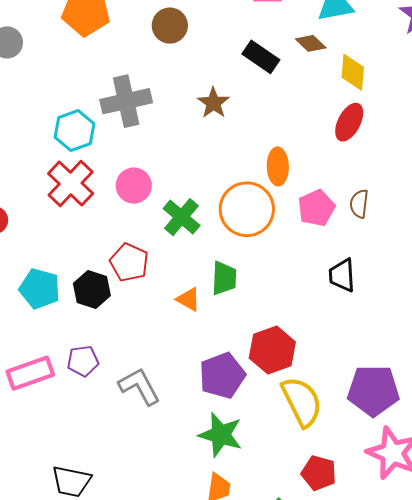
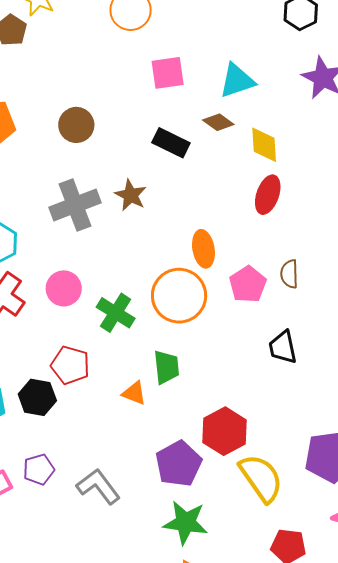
gray cross: (126, 101) -> (75, 205), moved

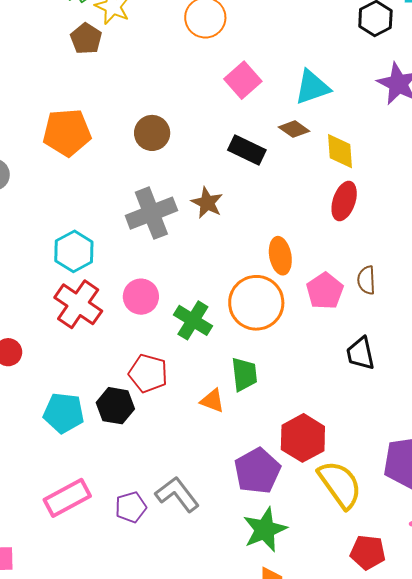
pink square: (168, 73) -> (243, 80), turned -33
purple pentagon: (39, 469) -> (131, 507), moved
green star: (186, 523) -> (265, 530), turned -30

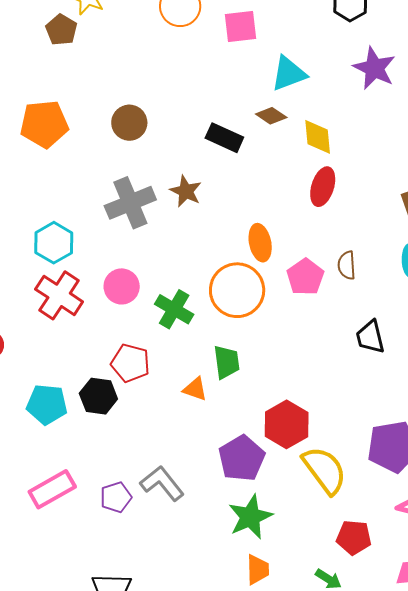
pink square: (243, 80) -> (241, 26), moved, turned 36
black trapezoid: (360, 353) -> (370, 337), moved

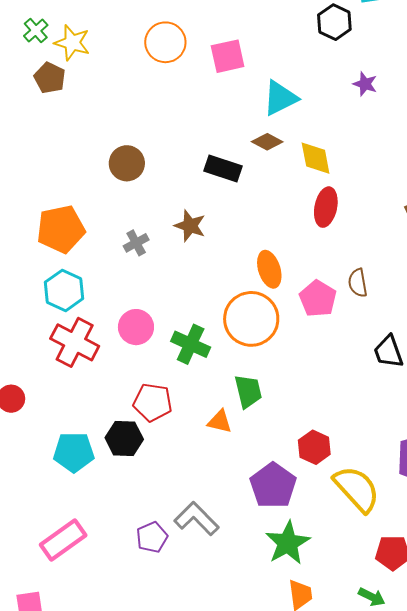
purple star: (374, 68) -> (365, 84), size x0.6
orange pentagon: (44, 124) -> (61, 229), moved
gray cross: (130, 203) -> (136, 243), size x0.5
red hexagon: (287, 424) -> (314, 447), size x0.7
pink rectangle: (52, 489) -> (63, 540), moved

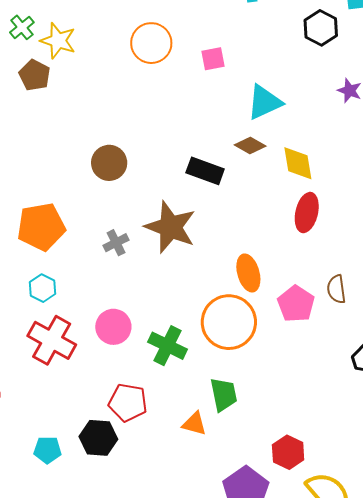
pink square: (228, 56) -> (213, 59), size x0.7
brown star: (190, 226) -> (170, 227), size x1.6
cyan hexagon: (64, 290) -> (43, 288), size x0.7
cyan pentagon: (74, 452) -> (48, 450), size x0.7

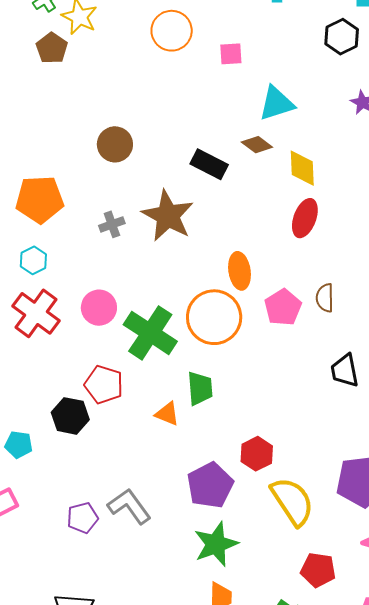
green cross: (167, 346) -> (150, 333), size x1.4
cyan pentagon: (48, 450) -> (19, 445), moved

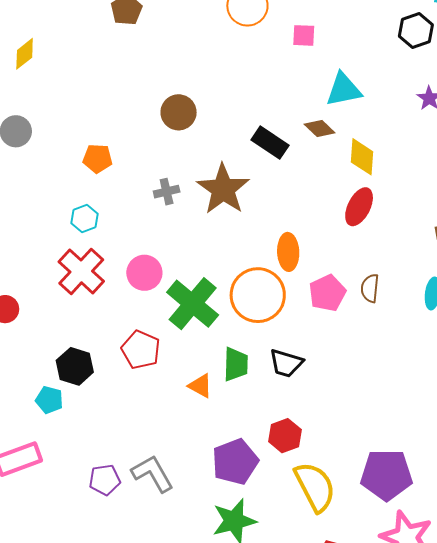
orange pentagon: (40, 199) -> (98, 159), size x0.6
black trapezoid: (345, 371) -> (286, 363), moved, turned -69
black hexagon: (70, 416) -> (75, 366), moved

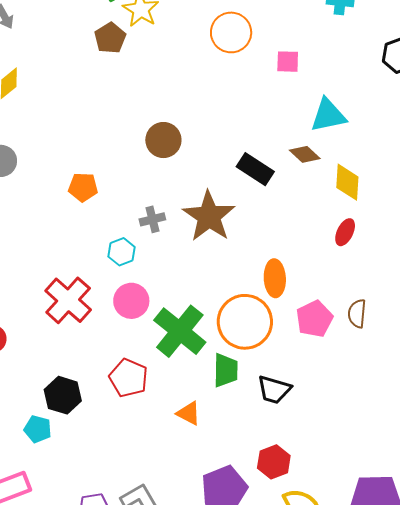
red ellipse: (359, 207) -> (345, 232), size x0.7
cyan hexagon: (84, 219) -> (122, 252), moved
green trapezoid: (236, 364) -> (226, 370), moved

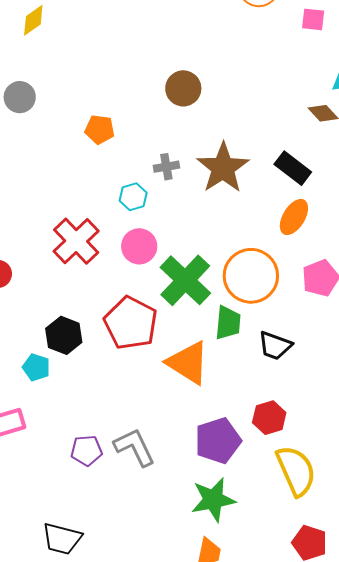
black rectangle: (255, 169) -> (293, 168), moved
orange ellipse: (275, 278) -> (294, 217), moved, turned 30
red pentagon: (129, 378) -> (131, 323), size x1.4
orange triangle: (189, 413) -> (188, 363), size x1.8

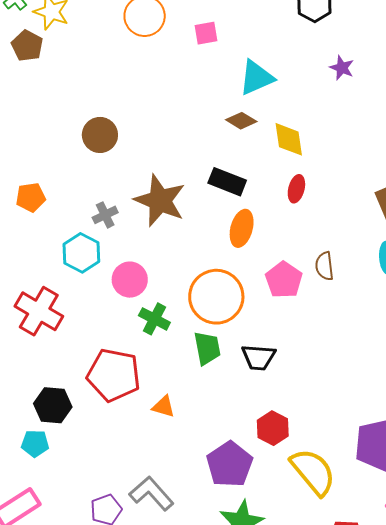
cyan hexagon: (133, 197) -> (81, 253), size x1.4
pink circle: (139, 246) -> (130, 280), moved
green cross: (185, 280) -> (154, 319), size x0.6
orange triangle: (188, 363) -> (164, 406), moved, size x0.5

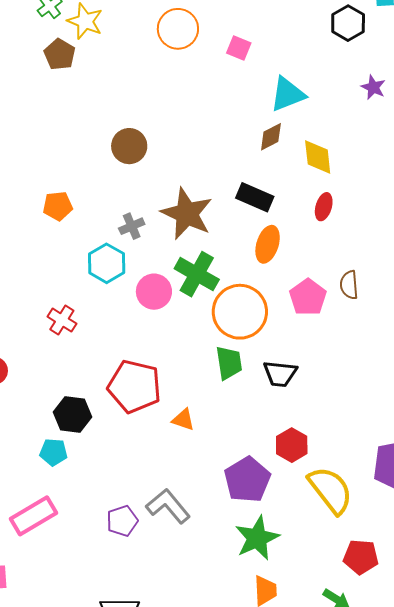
pink square: (206, 33) -> (239, 48), turned 30
brown diamond: (241, 121) -> (271, 137), turned -60
red cross: (39, 311) -> (62, 320), size x0.6
green cross: (154, 319) -> (197, 274), moved, size x1.4

